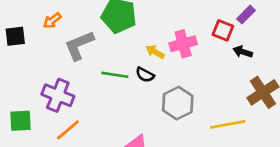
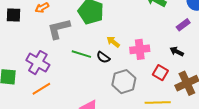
red square: (223, 30) -> (160, 73), moved
pink cross: (183, 44) -> (140, 49), moved

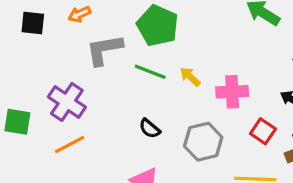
green line: (81, 54) -> (150, 72), moved
black semicircle: (103, 57) -> (150, 128), moved

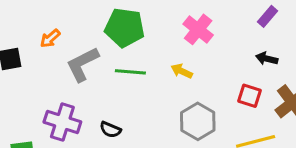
yellow arrow: (190, 77) -> (182, 71), moved
pink cross: (232, 92) -> (198, 29), moved, turned -32
black semicircle: (150, 128) -> (110, 130), moved

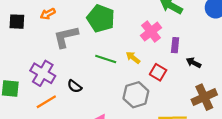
purple rectangle: (268, 16) -> (175, 45), moved, turned -48
green line: (130, 72) -> (106, 59), moved
red square: (250, 96) -> (158, 72), moved

